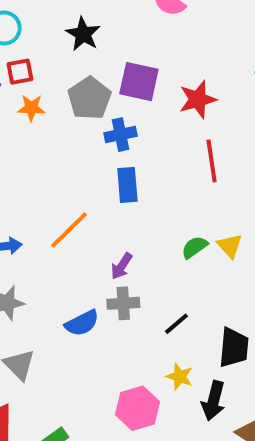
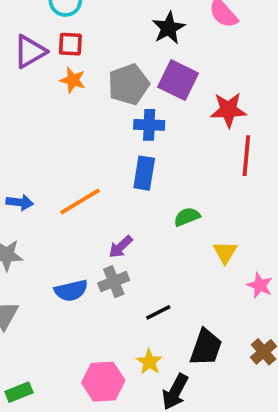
black star: (83, 34) -> (169, 28), moved
red line: (212, 161) -> (246, 156), moved
green semicircle: (194, 247) -> (187, 217), moved
gray cross: (123, 303) -> (114, 282), turned -32

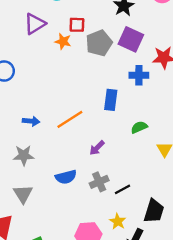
red square: (70, 44) -> (77, 25), moved
blue cross: (149, 125) -> (139, 75), moved
gray cross: (114, 282) -> (99, 182), moved

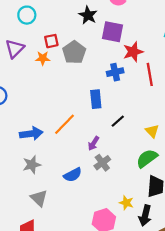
purple square: (131, 39) -> (112, 32), moved
blue arrow: (31, 121) -> (31, 134), size x1.5
green semicircle: (139, 127) -> (147, 158), moved, size x1.5
gray cross: (99, 182) -> (102, 163), moved
black line: (122, 189) -> (118, 121), moved

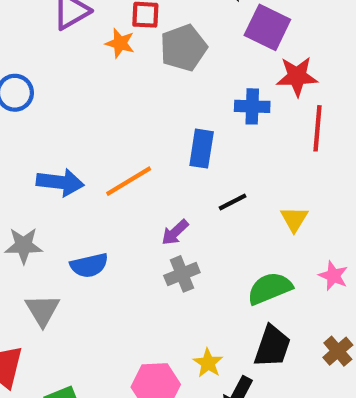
yellow triangle: (152, 131) -> (294, 219), moved
gray star: (32, 165) -> (24, 246), moved
blue semicircle: (73, 175) -> (89, 265), moved

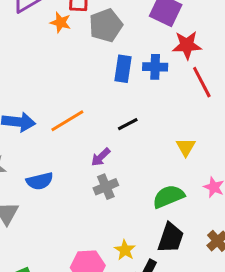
red line: (318, 128) -> (202, 82), turned -32
blue rectangle: (202, 149) -> (123, 69), moved
black line: (233, 202) -> (128, 124), moved

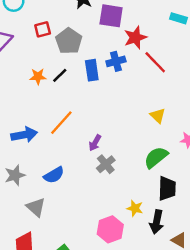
orange star: (61, 22) -> (38, 76), moved
black line: (128, 124) -> (60, 75), moved

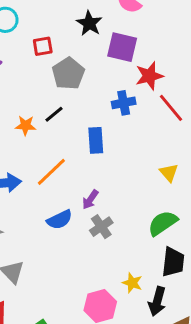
red square: (43, 29) -> (43, 46), moved
blue rectangle: (92, 70) -> (96, 140), moved
orange star: (38, 76) -> (26, 125), moved
blue semicircle: (54, 175) -> (60, 220), moved

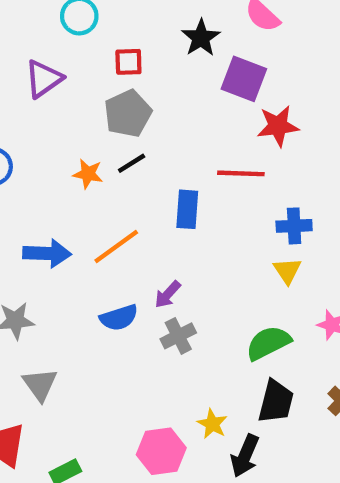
gray pentagon: (68, 74) -> (128, 114), moved
blue cross: (124, 103) -> (294, 226), moved
red line: (171, 108) -> (241, 173), moved, turned -56

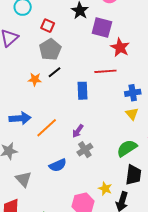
red square: (128, 62) -> (48, 26), turned 32
red star: (278, 126) -> (120, 47), turned -30
orange line: (116, 246) -> (47, 128), moved
blue semicircle: (119, 318) -> (58, 165), moved

